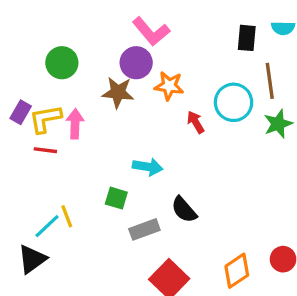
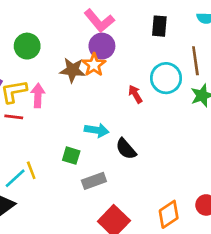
black rectangle: (247, 38) -> (159, 26), moved
purple circle: (136, 63) -> (102, 46), moved
orange star: (169, 86) -> (94, 65), moved, turned 30
black semicircle: (184, 210) -> (126, 149), moved

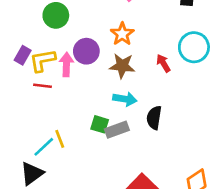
purple circle: (102, 46) -> (86, 51), moved
brown star: (73, 70) -> (122, 66), moved
black semicircle: (126, 149) -> (154, 118), turned 50
gray rectangle: (94, 181) -> (117, 130), moved

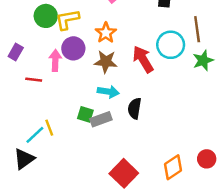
yellow L-shape: (43, 61) -> (67, 20), moved
red arrow: (163, 63) -> (143, 59), size x1.6

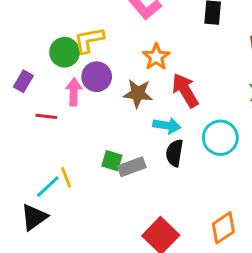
green circle: (46, 16) -> (65, 52), moved
orange star: (106, 33) -> (156, 57), moved
cyan circle: (171, 45) -> (220, 138), moved
cyan arrow: (108, 92) -> (167, 126), moved

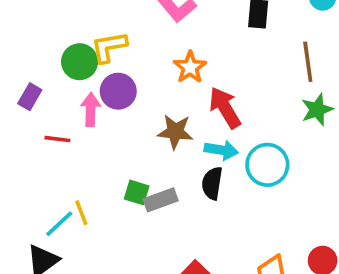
brown star: (138, 93) -> (175, 132), moved
cyan arrow: (167, 126) -> (221, 150), moved

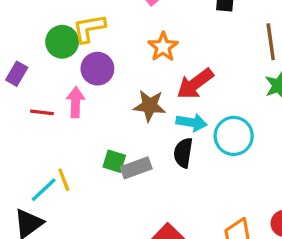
red arrow: (225, 108) -> (195, 84), turned -96
pink arrow: (91, 110) -> (76, 102), moved

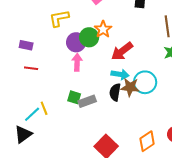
green circle: (62, 42) -> (89, 37), moved
purple circle: (97, 69) -> (76, 42), moved
purple rectangle: (17, 74) -> (26, 45), moved, turned 72
pink arrow: (76, 102) -> (77, 62), moved
brown star: (150, 106) -> (130, 87), moved

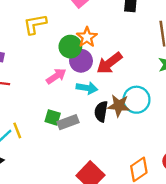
purple circle: (76, 42) -> (81, 61), moved
pink arrow: (77, 62) -> (56, 76), turned 54
cyan arrow: (120, 74) -> (87, 88), moved

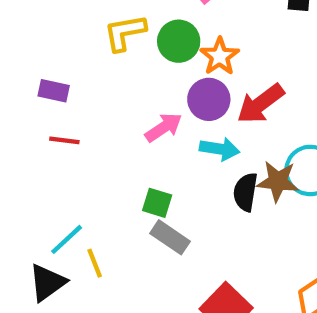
green circle: (70, 47) -> (179, 41), moved
gray rectangle: (68, 122) -> (170, 237), moved, turned 54
yellow line: (17, 130) -> (95, 263), moved

